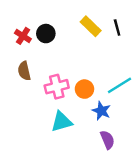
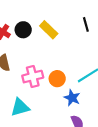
yellow rectangle: (91, 26) -> (49, 30), moved
cyan triangle: (62, 122) -> (20, 107), moved

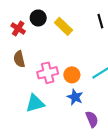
black circle: (23, 30) -> (38, 18), moved
blue star: (72, 98) -> (75, 97), moved

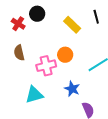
yellow rectangle: (63, 26) -> (72, 25), moved
orange circle: (72, 75) -> (65, 55), moved

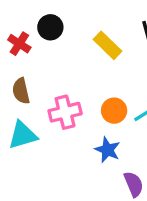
orange circle: (65, 55) -> (114, 111), moved
cyan triangle: (34, 95) -> (23, 135), moved

